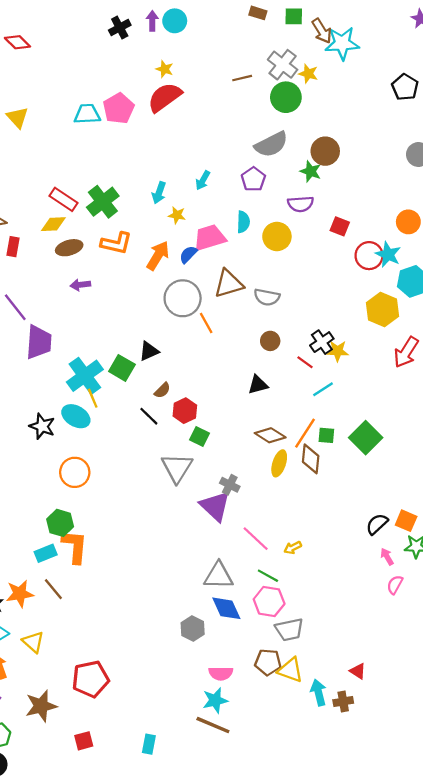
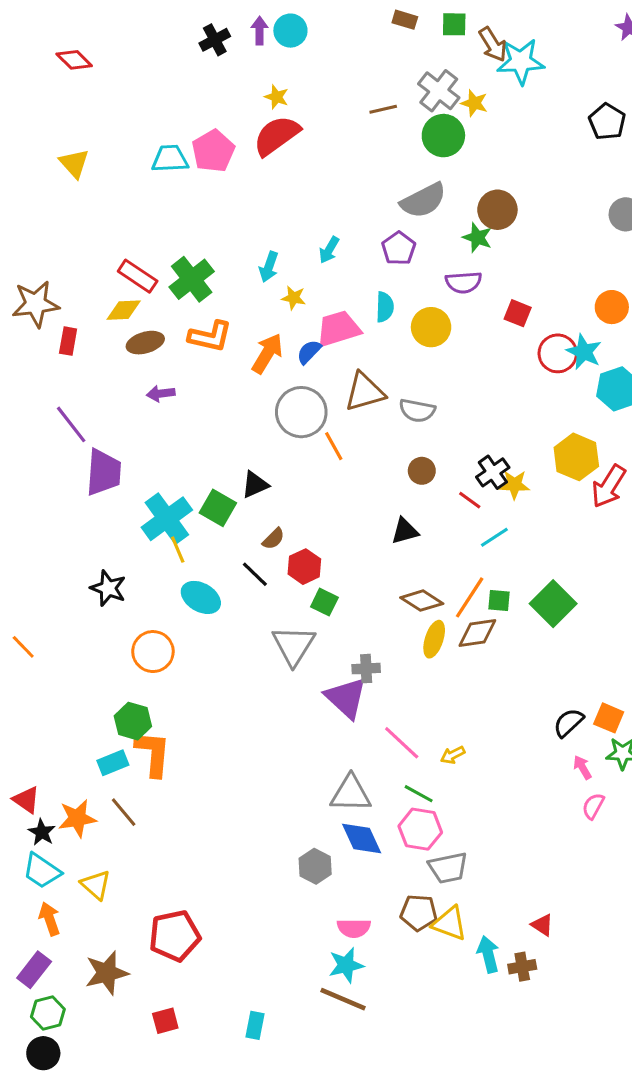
yellow hexagon: (383, 309) -> (576, 457), moved
cyan ellipse: (76, 416) -> (201, 597), moved
brown diamond: (311, 459) -> (477, 633), turned 76
gray cross: (230, 485) -> (366, 669), turned -30

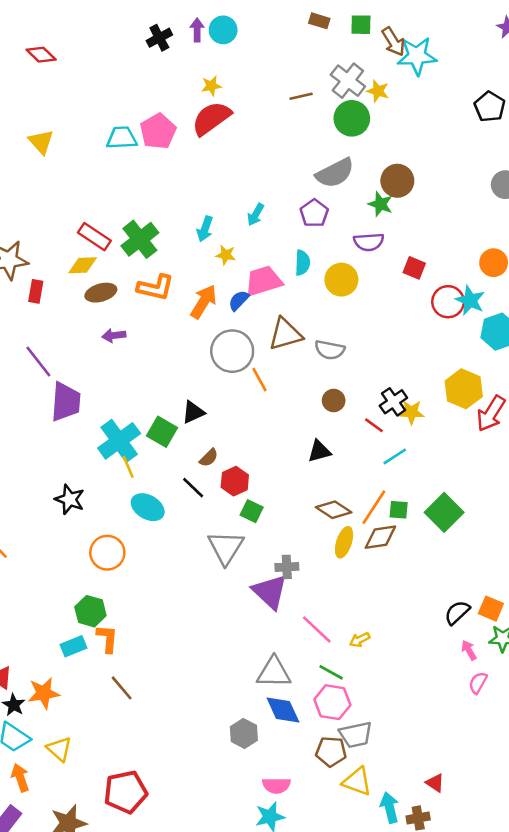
yellow star: (277, 97) -> (211, 86), turned -30
orange L-shape: (153, 753) -> (107, 638), size x0.7
brown line: (124, 812) -> (122, 688), moved
brown pentagon: (419, 913) -> (331, 752), moved

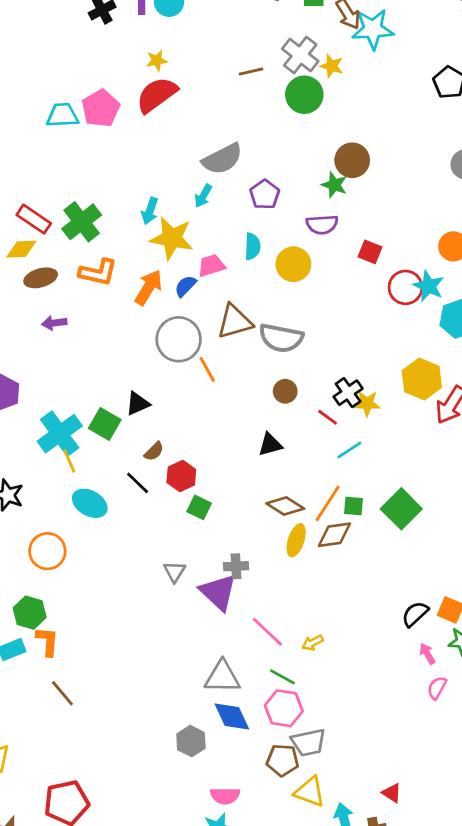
gray semicircle: (335, 173) -> (222, 159), moved
yellow star: (226, 255) -> (172, 238), size x2.0
pink trapezoid: (263, 281) -> (211, 266), size x0.7
gray semicircle: (330, 350) -> (281, 338), size x1.4
gray triangle: (226, 547) -> (175, 572), moved, size x0.6

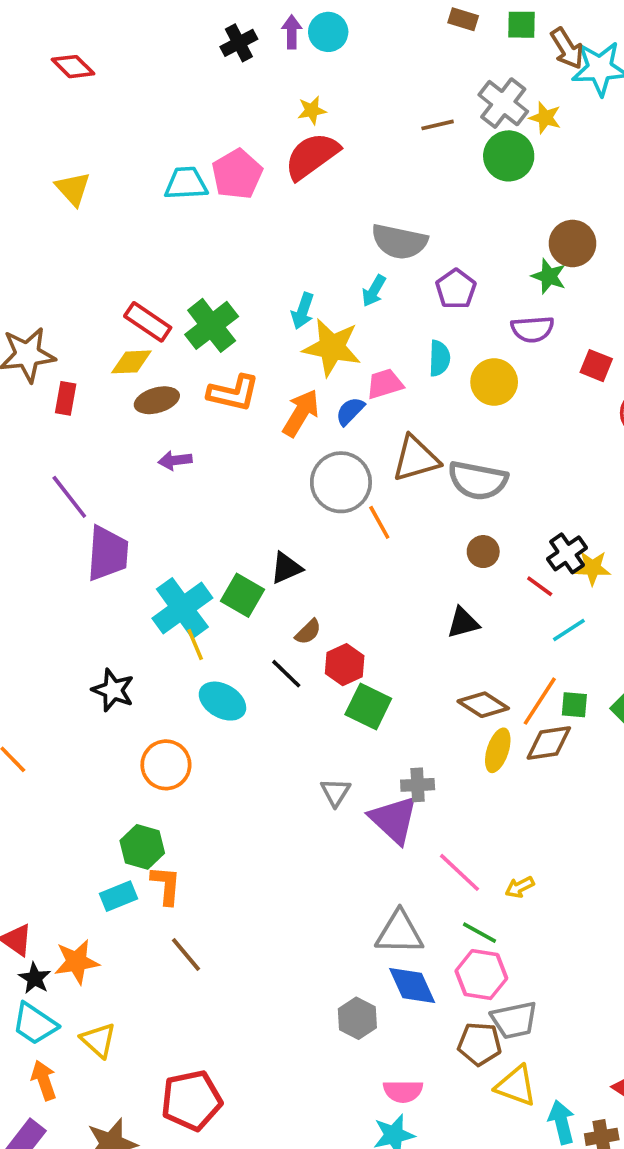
gray semicircle: (222, 159) -> (399, 242), turned 39
green square: (199, 507) -> (368, 707), size x1.4

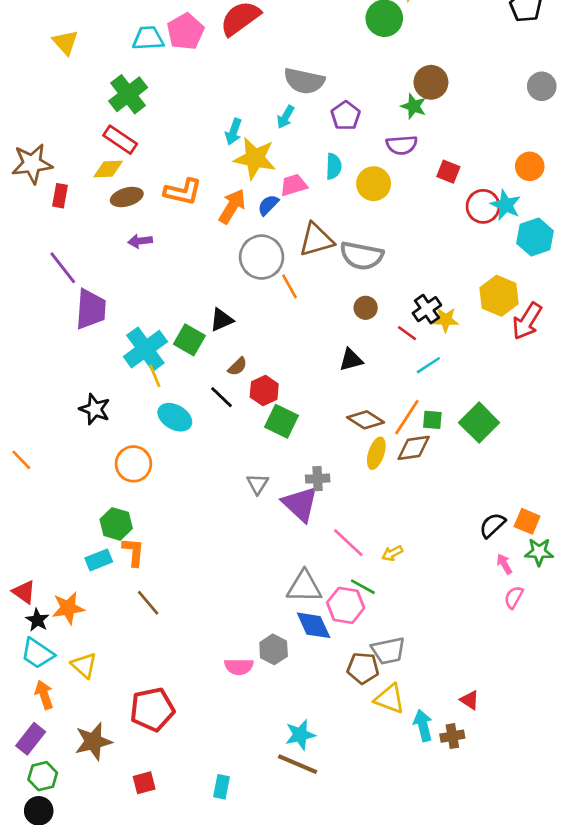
green cross: (212, 325) -> (128, 94), moved
pink hexagon: (481, 975) -> (346, 605), moved
pink semicircle: (403, 1091) -> (239, 667), moved

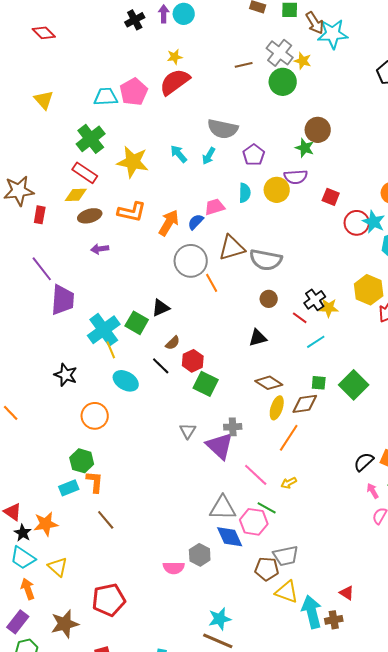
cyan arrow: (234, 132) -> (179, 154), moved, turned 120
yellow star: (255, 158) -> (133, 162), moved
yellow circle: (374, 184) -> (277, 190), moved
orange line: (407, 417) -> (289, 438), moved
cyan arrow: (423, 725) -> (312, 612), size x1.4

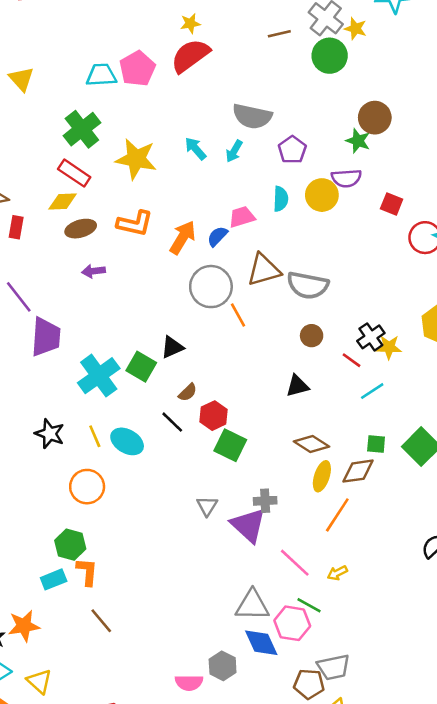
yellow line: (111, 350) -> (95, 436), moved

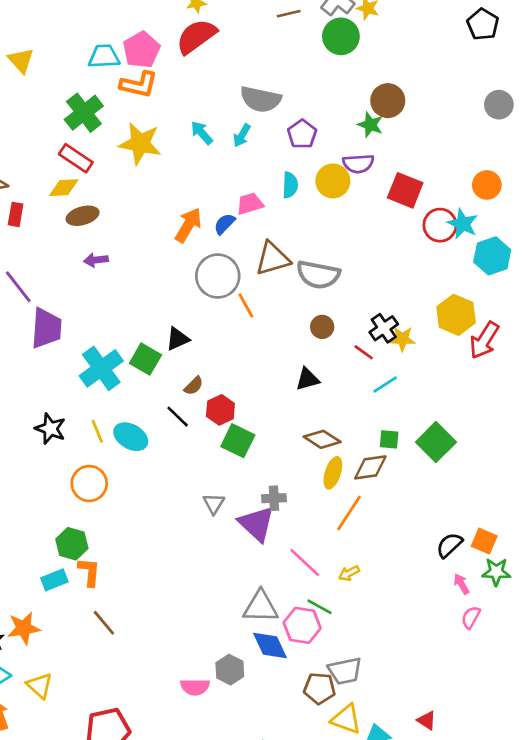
red square: (392, 204) -> (405, 190), size x1.5
orange L-shape: (135, 223) -> (139, 85), moved

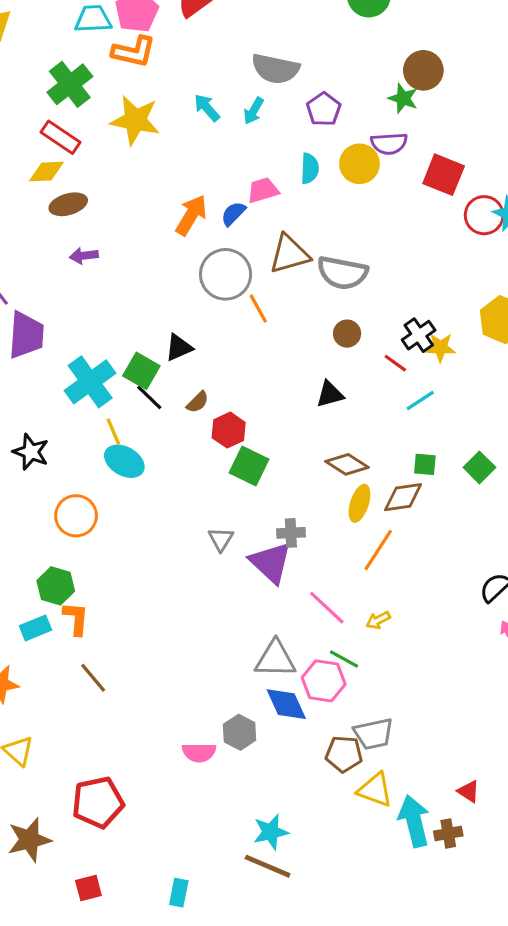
black line: (178, 417) -> (149, 397), moved
yellow line: (97, 431) -> (113, 432), moved
green square: (436, 442) -> (479, 467), size x0.7

